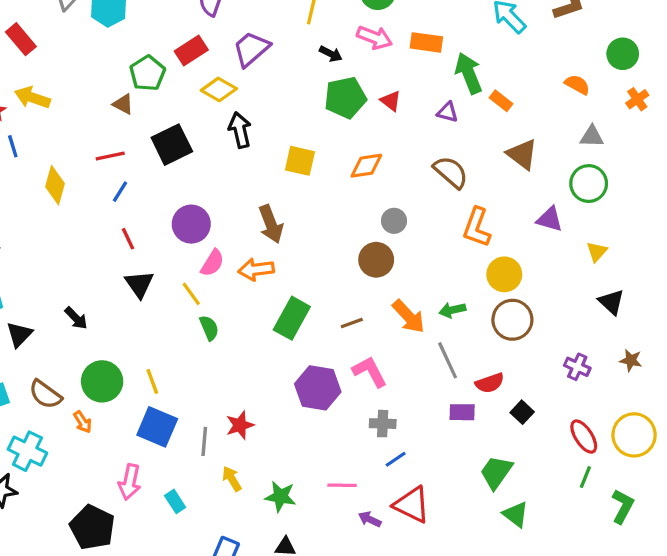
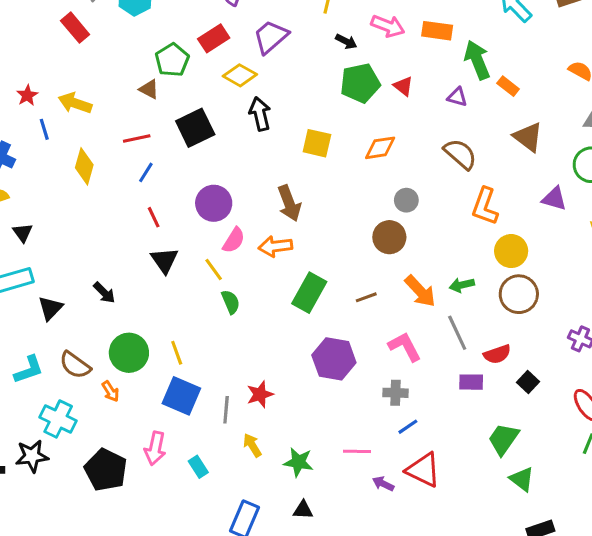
red rectangle: (21, 39) -> (75, 28), moved
yellow arrow: (32, 98) -> (75, 103), moved
pink L-shape: (370, 372) -> (405, 347), moved
black pentagon: (92, 527) -> (106, 470), moved

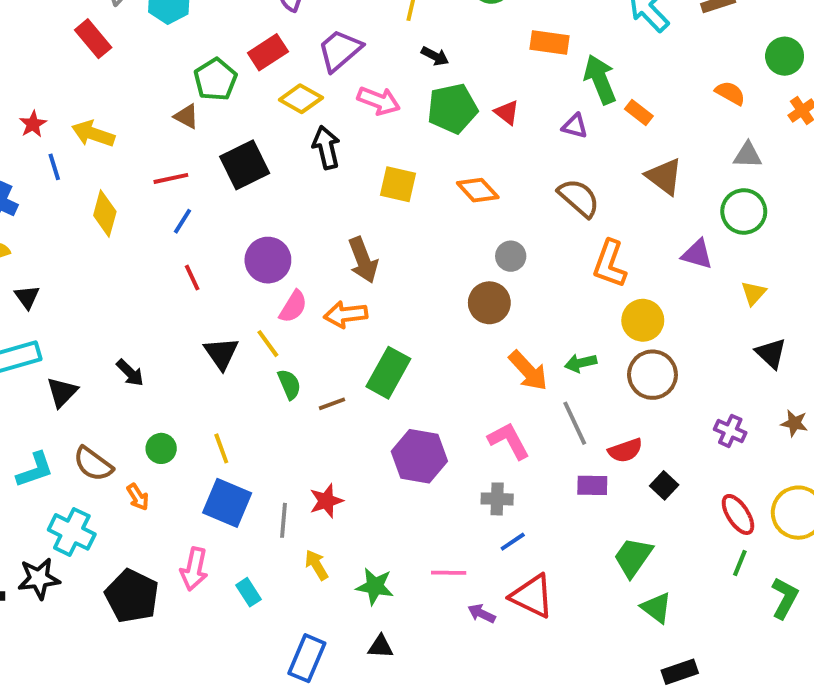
pink arrow: (388, 26) -> (379, 101), moved
orange diamond: (380, 148) -> (478, 190), turned 56
black triangle: (164, 260) -> (221, 353), moved
brown line: (366, 297) -> (332, 404), moved
green circle: (129, 353) -> (161, 448), size x0.6

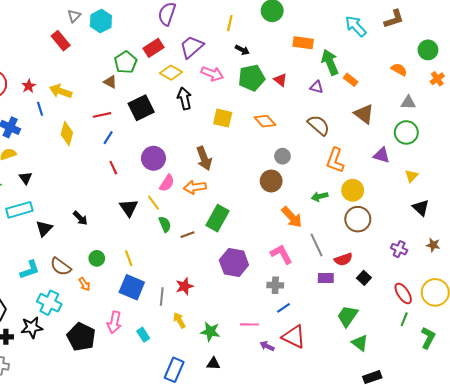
green arrow: (581, 363) -> (320, 196), moved

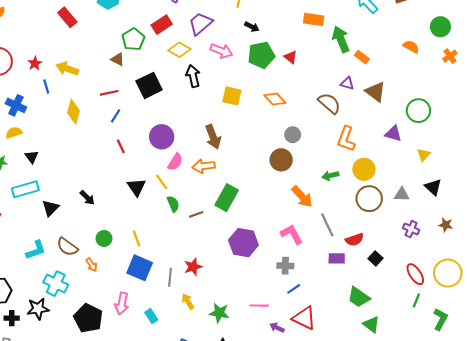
purple triangle: (317, 87) -> (347, 83), moved
gray triangle: (408, 103) -> (402, 194), moved
green trapezoid: (347, 316) -> (359, 297), turned -90

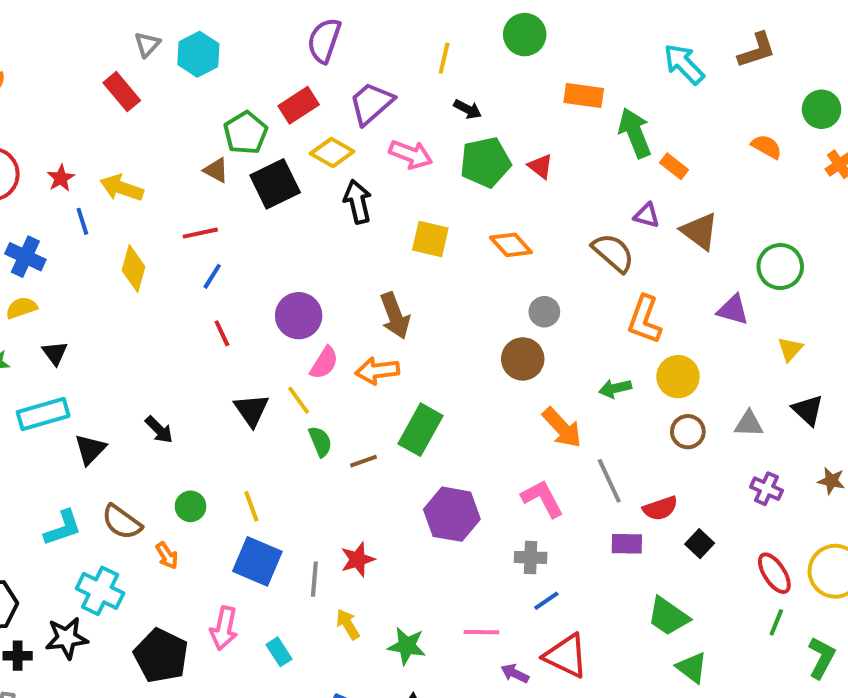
black square: (149, 85) -> (275, 184), moved
brown circle: (369, 199) -> (688, 432), size x0.7

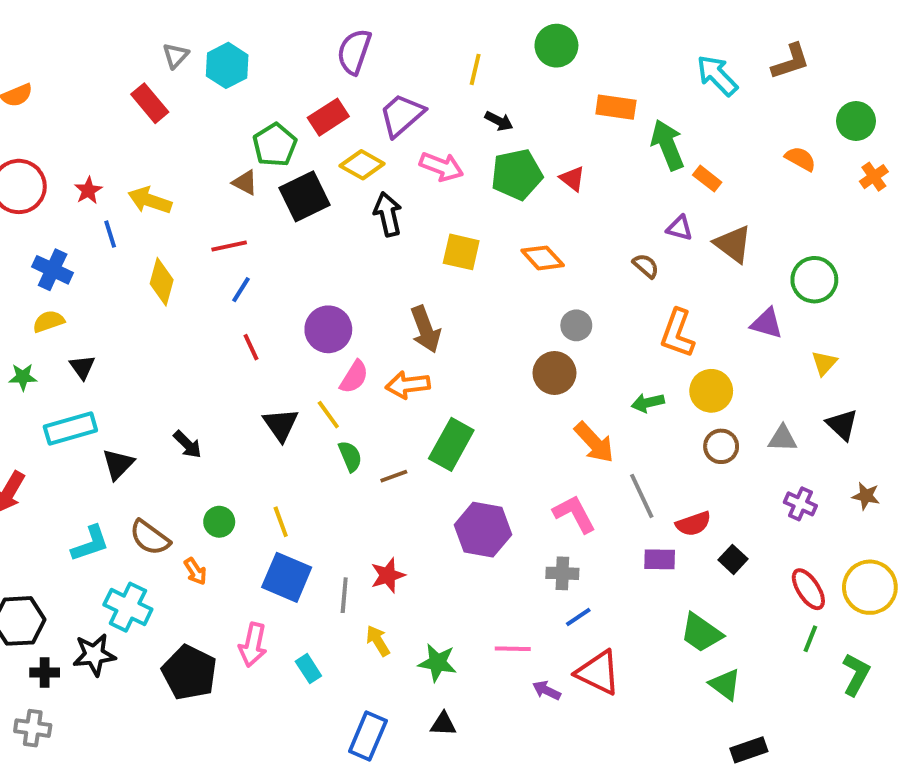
brown semicircle: (613, 253) -> (646, 266), size x0.6

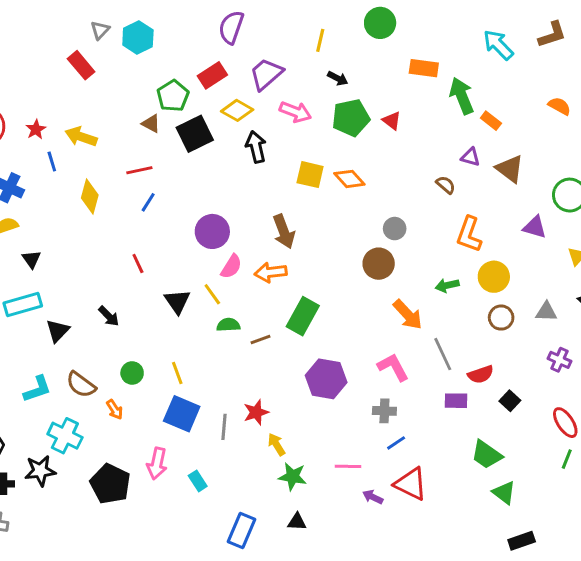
orange diamond: (543, 258) -> (349, 179), moved
red line: (251, 347) -> (138, 264), moved
green semicircle: (350, 456) -> (228, 325), turned -70
yellow arrow: (378, 641) -> (276, 444), moved

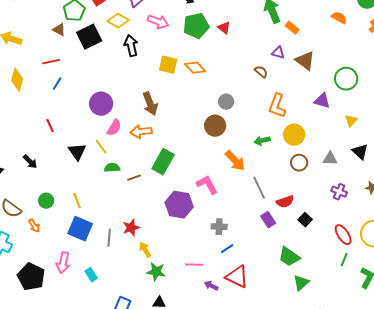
pink L-shape: (393, 367) -> (207, 185), moved
purple rectangle: (456, 401) -> (268, 220), turned 56
green triangle: (504, 493) -> (301, 283), turned 42

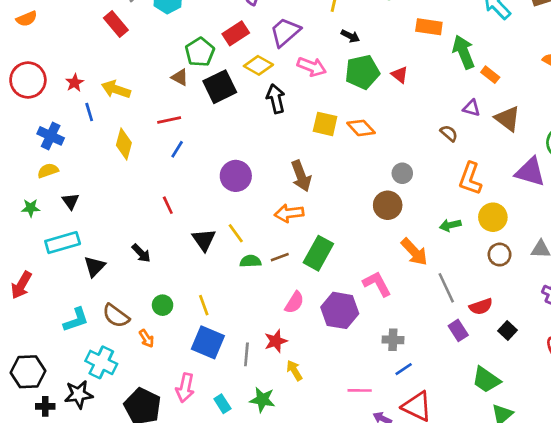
purple triangle: (322, 101) -> (530, 172), size x1.4
pink semicircle: (114, 128) -> (294, 302), moved
brown line: (134, 178) -> (280, 257), moved
green star: (156, 272) -> (262, 400), moved

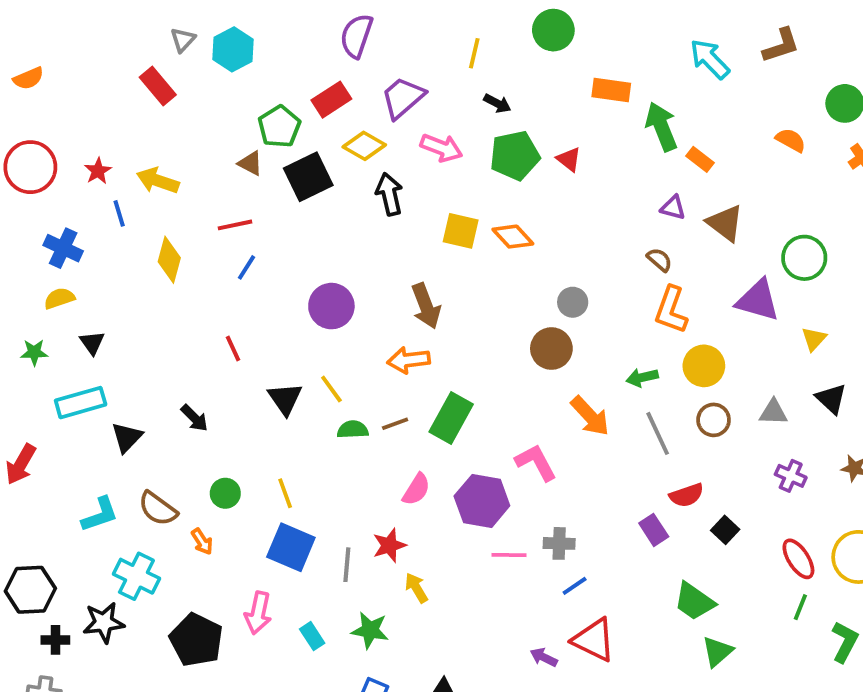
brown semicircle: (449, 133) -> (659, 260), moved
gray line: (446, 288) -> (658, 433), moved
pink line: (360, 390) -> (509, 555), moved

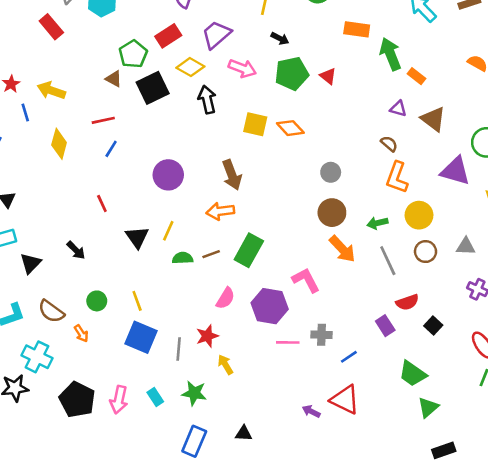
brown circle: (551, 349) -> (332, 213), moved
yellow line: (331, 389) -> (168, 231), turned 60
blue line: (575, 586) -> (349, 357), moved
pink arrow: (258, 613) -> (119, 400), moved

